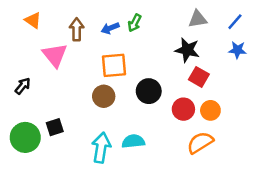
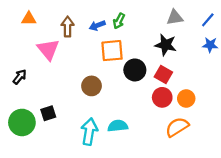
orange triangle: (33, 20) -> (29, 19), turned -35
orange square: (114, 65) -> (112, 51), moved
red square: (199, 77) -> (163, 75), moved
black circle: (149, 91) -> (135, 70), moved

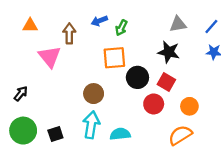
blue arrow: (97, 25) -> (99, 21), moved
black arrow: (20, 77) -> (21, 94), moved
red circle: (162, 97) -> (154, 104), moved
black square: (48, 113) -> (55, 134), moved
cyan arrow: (89, 132) -> (91, 125), moved

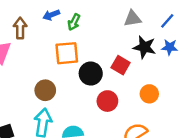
black star: (169, 52) -> (144, 47), moved
red square: (166, 82) -> (121, 65), moved
orange circle: (189, 106) -> (149, 94), moved

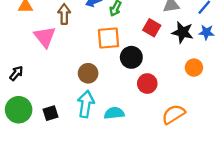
red square: (121, 65) -> (152, 28), moved
orange circle: (149, 94) -> (194, 68), moved

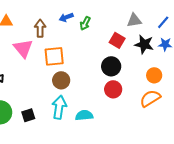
orange square: (109, 38) -> (54, 56), moved
black circle: (131, 57) -> (111, 66), moved
orange semicircle: (173, 114) -> (150, 98), moved

